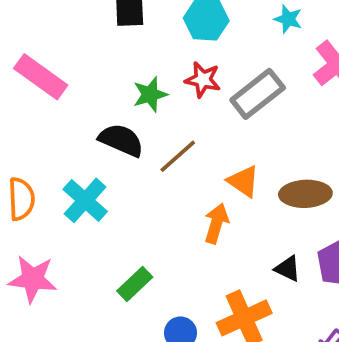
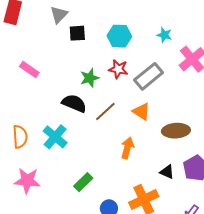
pink rectangle: (41, 77) -> (29, 69), size x0.7
orange triangle: (243, 181) -> (141, 112), moved

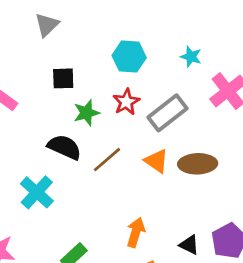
black square: (77, 33) -> (63, 78), moved
red star: (118, 69) -> (126, 102), turned 30
brown ellipse: (176, 131) -> (198, 164), moved
orange arrow: (127, 148) -> (136, 232), moved

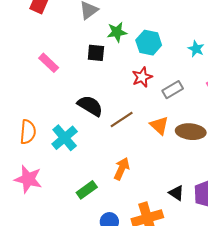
green star: (86, 113) -> (117, 32), moved
gray rectangle: (167, 113) -> (173, 90), size x0.7
orange arrow: (136, 232) -> (122, 169), moved

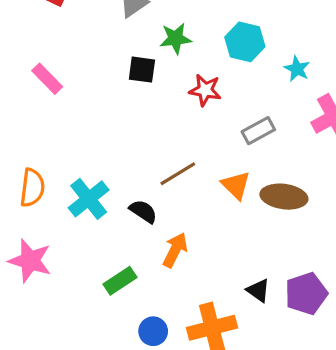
cyan hexagon: (149, 43) -> (245, 42), moved
pink rectangle: (49, 63) -> (47, 79), moved
red star: (142, 77) -> (205, 90), moved, turned 30
black semicircle: (90, 106) -> (143, 211), moved, size x0.7

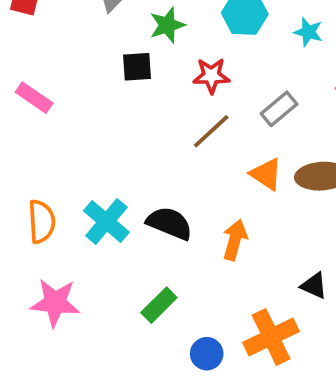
brown line: (178, 174) -> (211, 131), moved
black semicircle: (143, 211) -> (169, 223), size x1.4
orange arrow: (175, 250) -> (235, 240), moved

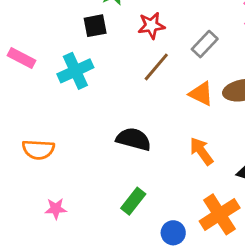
cyan cross: (106, 221) -> (75, 71), moved, turned 32
orange semicircle: (42, 222) -> (38, 150), turned 104
orange arrow: (235, 240) -> (201, 151), moved, turned -44
pink star: (55, 303) -> (56, 209), size x0.6

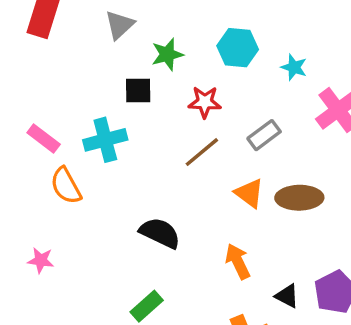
pink rectangle: (21, 58) -> (44, 138), moved
orange semicircle: (38, 150) -> (66, 186), moved, turned 48
pink star: (56, 209) -> (41, 260), moved

